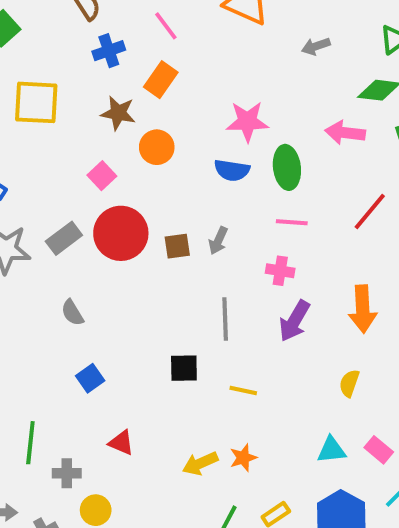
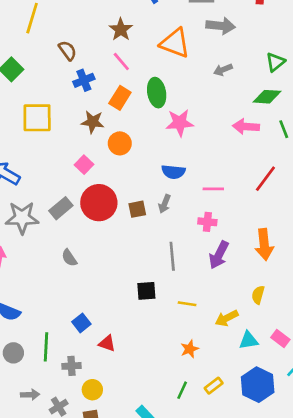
green ellipse: (287, 167) -> (157, 93), moved
blue semicircle: (232, 170) -> (173, 172), moved
blue square: (90, 378) -> (81, 323), moved
yellow arrow: (200, 463) -> (227, 318), moved

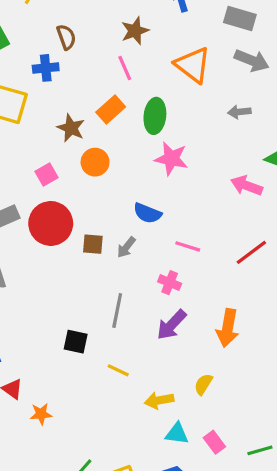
blue cross: (84, 80) -> (46, 68), moved
orange star: (190, 349) -> (41, 414), moved

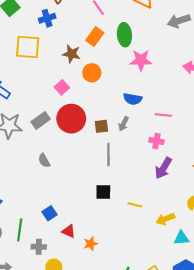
gray arrow: (239, 112) -> (179, 21), size x1.5
gray line: (117, 310) -> (108, 155), moved

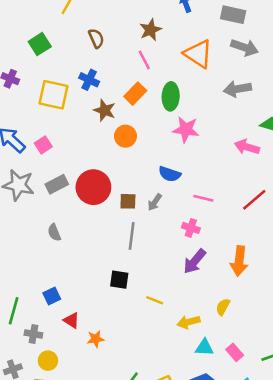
blue cross: (47, 18) -> (89, 80), moved, turned 35
pink square: (62, 87) -> (43, 145), moved

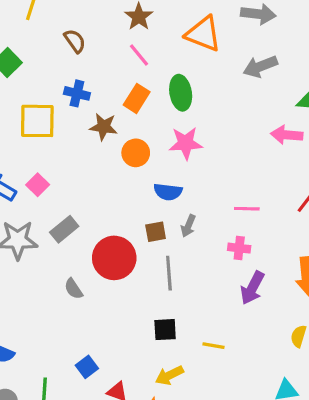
pink star: (186, 129) -> (186, 143), moved
blue semicircle: (170, 174) -> (168, 192), moved
red circle: (93, 187) -> (114, 258), moved
yellow arrow: (189, 322) -> (169, 375), moved

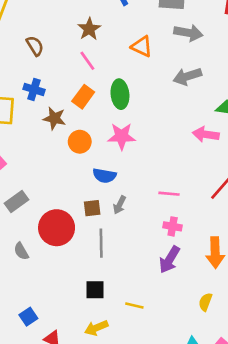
orange triangle: (203, 34) -> (142, 46), size x0.7
pink cross: (239, 248) -> (173, 226), moved

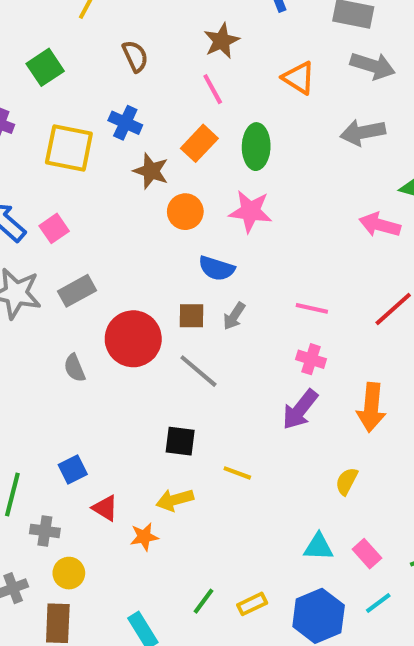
gray line: (101, 243) -> (198, 371), turned -56

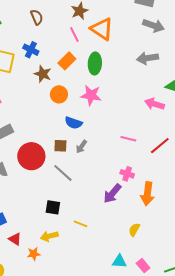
orange triangle: (299, 78) -> (102, 29), moved, size x1.4
pink line: (312, 308) -> (128, 139), moved
pink cross: (311, 359) -> (127, 174), moved

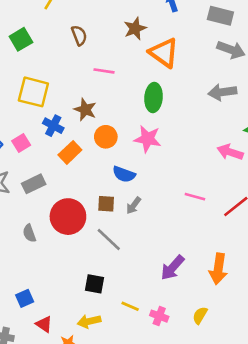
pink line: (74, 35) -> (104, 71), moved, turned -56
blue cross: (31, 50) -> (53, 126), moved
orange rectangle: (67, 61) -> (70, 152), moved
pink cross: (127, 174) -> (159, 316), moved

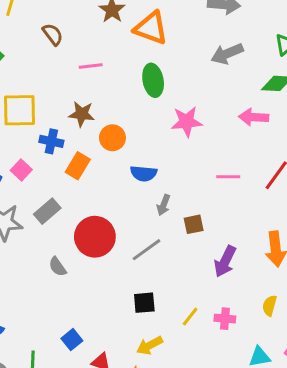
pink star: (148, 139) -> (187, 122), moved
brown square: (106, 204) -> (194, 224), moved
gray line: (109, 239) -> (147, 250), turned -64
yellow line: (130, 306) -> (190, 317), turned -60

